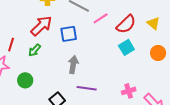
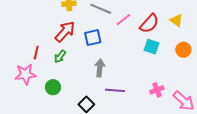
cyan square: (126, 47) -> (151, 47), turned -35

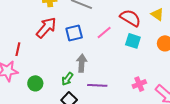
pink line: (123, 20) -> (104, 32), moved
red semicircle: (149, 24) -> (130, 18), turned -100
green arrow: (60, 56) -> (67, 79), moved

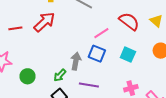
blue square: (74, 33) -> (97, 54), moved, turned 30
cyan square: (133, 41) -> (128, 55), moved
red line: (18, 49) -> (15, 28), moved, turned 64

